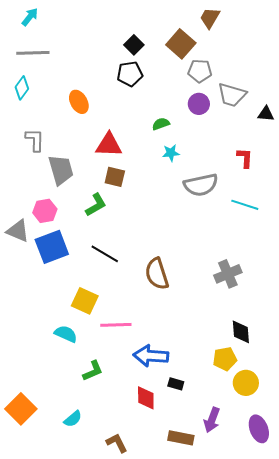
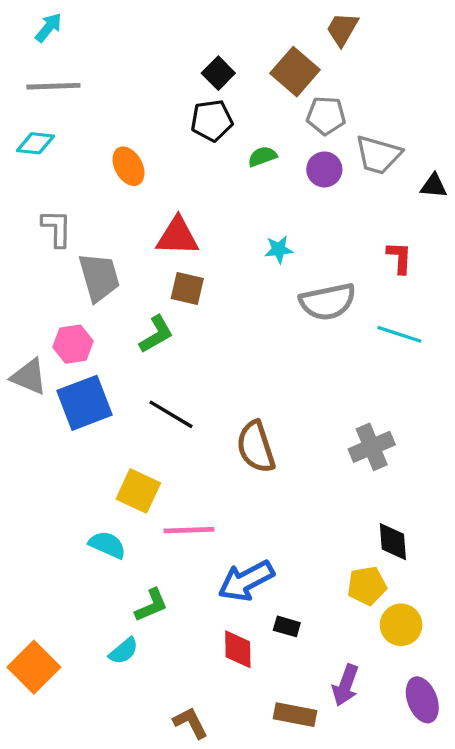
cyan diamond: (22, 88) -> (35, 143), turned 60
green semicircle: (161, 124) -> (262, 156), moved
blue arrow: (151, 356) -> (246, 581), turned -32
cyan semicircle: (73, 419) -> (124, 651), moved

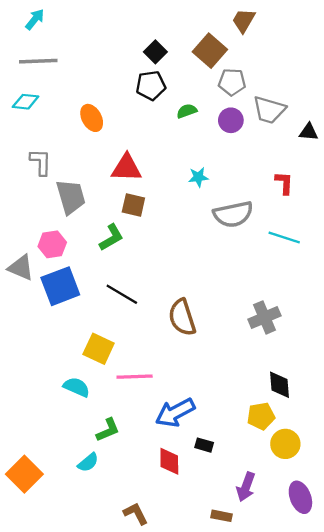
brown rectangle: (295, 715) -> (222, 516), moved, size x0.7

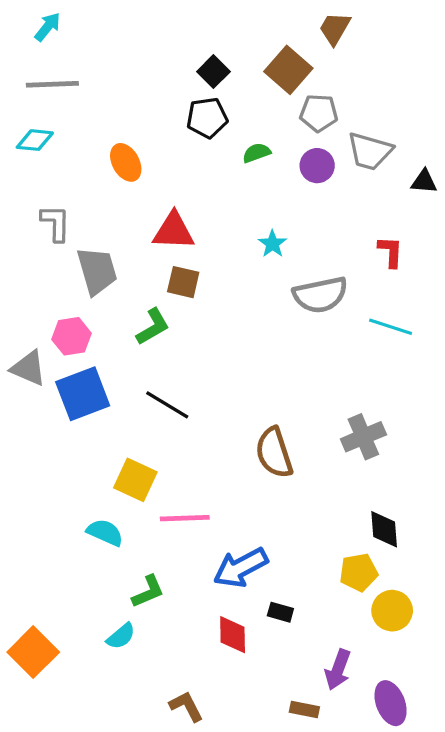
cyan star: (198, 177) -> (272, 244), turned -30
brown semicircle: (182, 317) -> (274, 453), moved
purple ellipse: (300, 497) -> (391, 703), moved

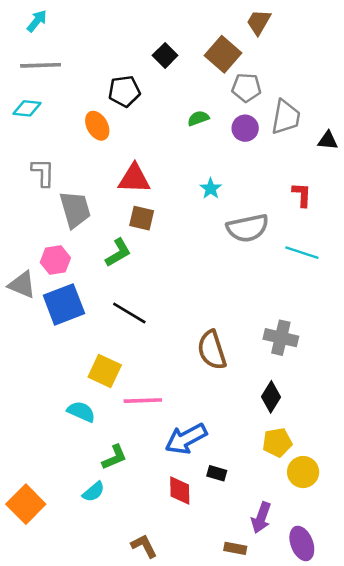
black pentagon: (207, 118) -> (124, 91), moved
gray trapezoid: (370, 151) -> (286, 117), turned -96
gray cross: (363, 437) -> (281, 338), turned 36
black diamond: (384, 529) -> (271, 397), moved, turned 36

